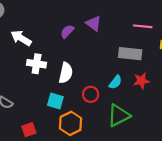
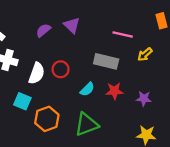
red circle: (91, 94) -> (61, 69), moved
orange hexagon: (71, 123) -> (47, 119), moved

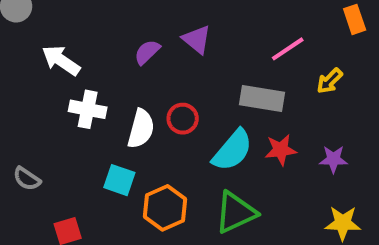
pink line: (123, 35) -> (288, 49), turned -42
cyan semicircle: (87, 89) -> (232, 150), size x1.6

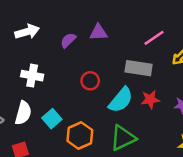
purple triangle: (197, 39) -> (98, 32), turned -42
white arrow: (61, 60) -> (27, 32), moved, turned 130
white semicircle: (141, 129) -> (23, 113), moved
cyan square: (119, 180) -> (52, 119), turned 30

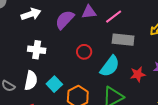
pink line: (154, 38) -> (114, 17), moved
purple semicircle: (68, 40) -> (65, 20), size x1.5
red star: (150, 99) -> (138, 74), moved

